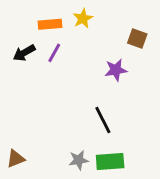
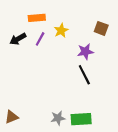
yellow star: (83, 18) -> (61, 31), moved
black line: (103, 120) -> (84, 75), moved

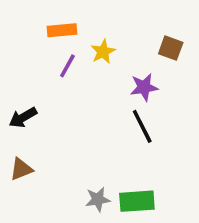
black arrow: (18, 39) -> (23, 117), moved
brown triangle: (12, 117) -> (21, 169), moved

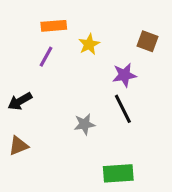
purple line: (67, 66) -> (46, 57), moved
gray star: (98, 199) -> (84, 124), moved

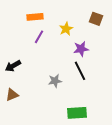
brown square: (147, 41) -> (96, 19), moved
yellow star: (89, 44) -> (66, 29), moved
purple line: (46, 57) -> (39, 37), moved

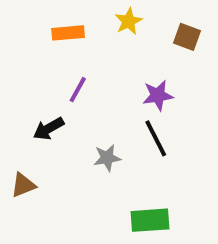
yellow star: (66, 29) -> (129, 21), moved
purple line: (39, 37) -> (78, 90), moved
black arrow: (13, 66) -> (49, 129), moved

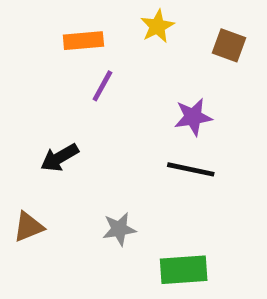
purple line: (78, 90) -> (102, 86), moved
black line: (156, 138) -> (191, 169), turned -51
gray star: (107, 158) -> (119, 229), moved

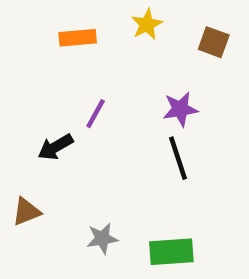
purple line: (102, 86) -> (96, 114), moved
black line: (191, 169) -> (178, 158), turned 60
gray star: (119, 229) -> (102, 238), moved

